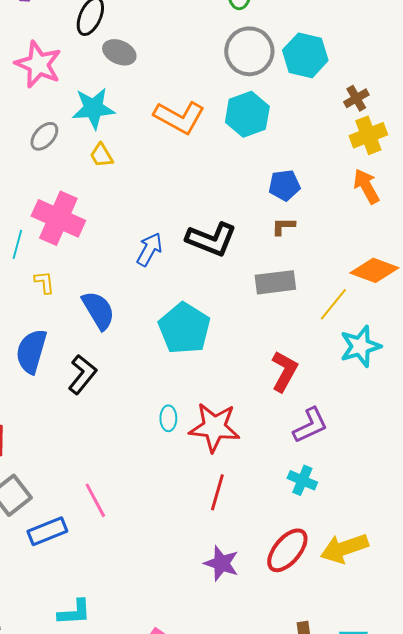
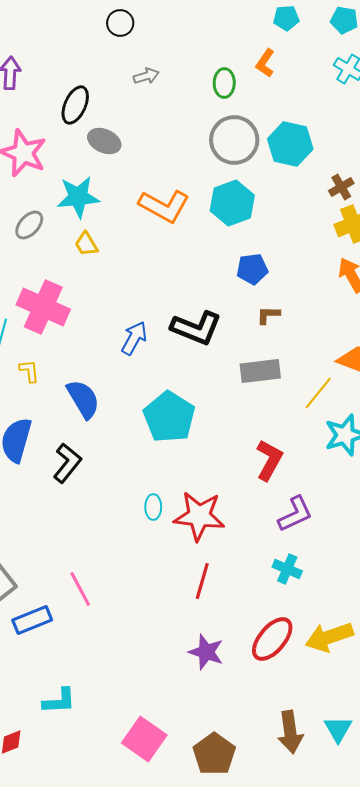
blue pentagon: (284, 185) -> (252, 269), moved

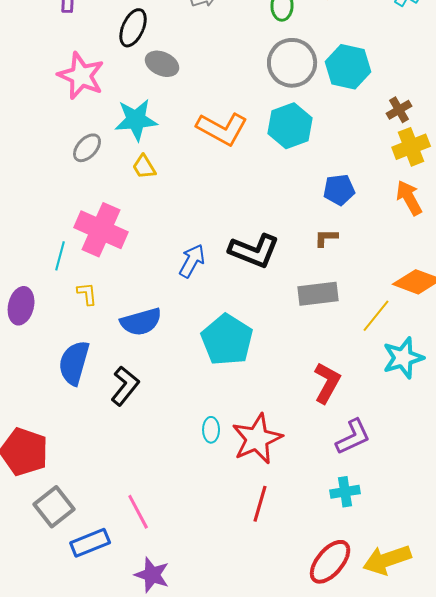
blue pentagon: (252, 269) -> (339, 190), moved
blue semicircle: (83, 399) -> (141, 322), turned 105
red star: (199, 516) -> (257, 439), turned -30
cyan cross: (287, 569) -> (345, 492), turned -32
purple star: (206, 652) -> (152, 575), moved

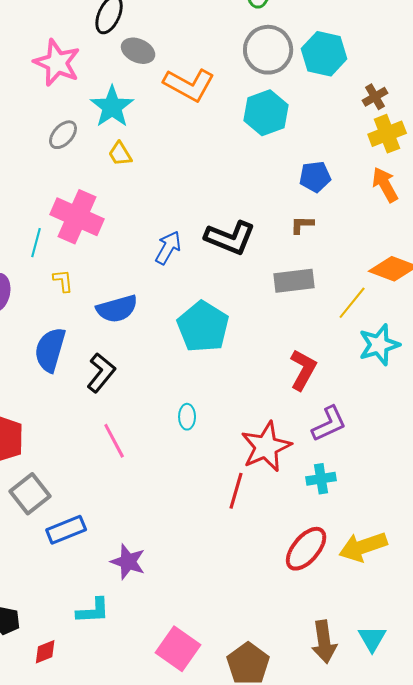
cyan star: (136, 120) -> (112, 107), turned -30
orange L-shape: (222, 129) -> (189, 85), moved
red star: (257, 439) -> (266, 447), moved
pink line: (138, 512) -> (114, 441), moved

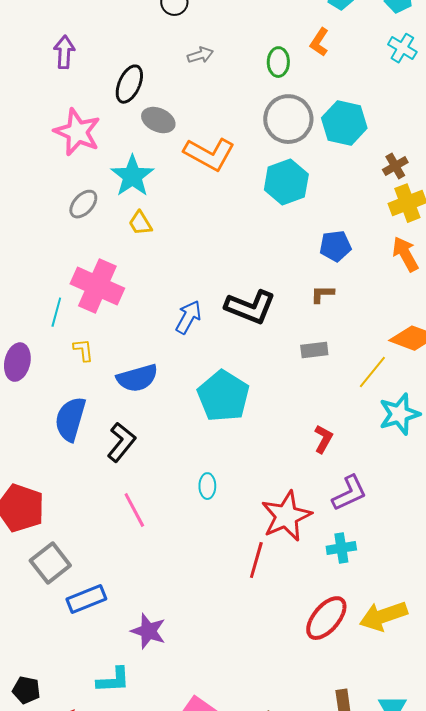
gray rectangle: (294, 281) -> (314, 350), size x0.7
red L-shape: (303, 370) -> (323, 439), size x0.7

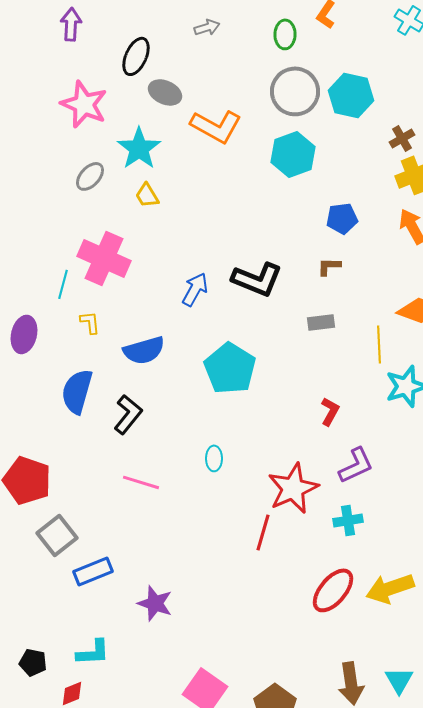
yellow line: (372, 372) -> (379, 344), turned -42
pink line: (134, 510) -> (141, 482), turned -45
cyan L-shape: (113, 680) -> (93, 652), moved

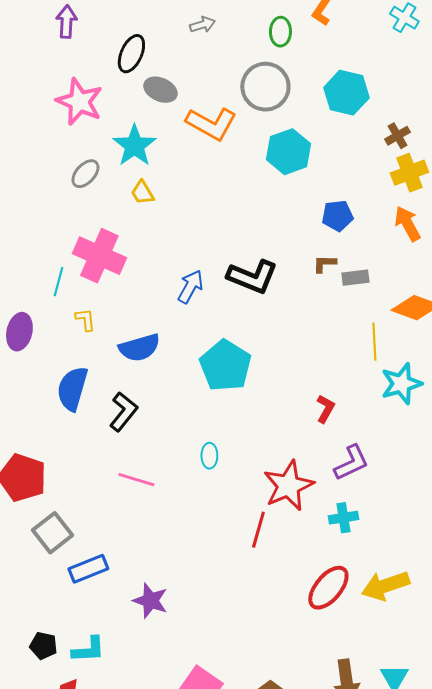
gray circle: (295, 91) -> (265, 87), moved
gray rectangle: (321, 322) -> (355, 278), moved
black pentagon: (33, 662) -> (43, 646), moved

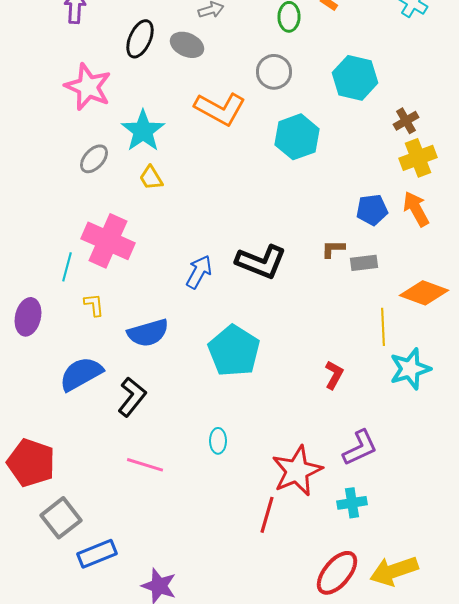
gray circle: (265, 87) -> (274, 72), size x0.7
gray ellipse: (160, 90) -> (187, 45), moved
blue pentagon: (337, 216) -> (372, 210), moved
blue semicircle: (72, 389) -> (81, 374), turned 45
red L-shape: (325, 409) -> (334, 375), moved

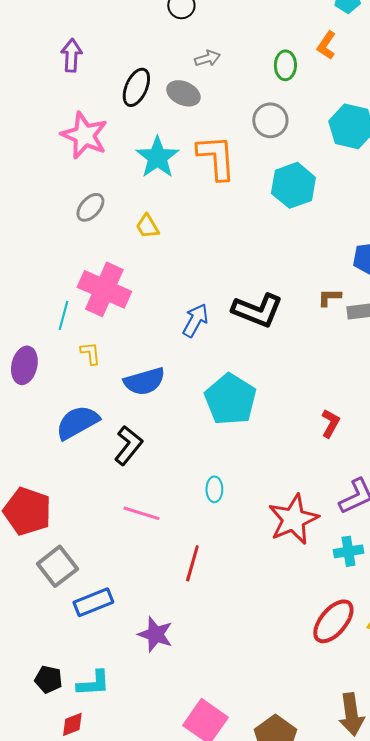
orange L-shape: (220, 109) -> (216, 157), turned -123
cyan star: (143, 131) -> (157, 157), moved
red line: (267, 515) -> (192, 563), moved

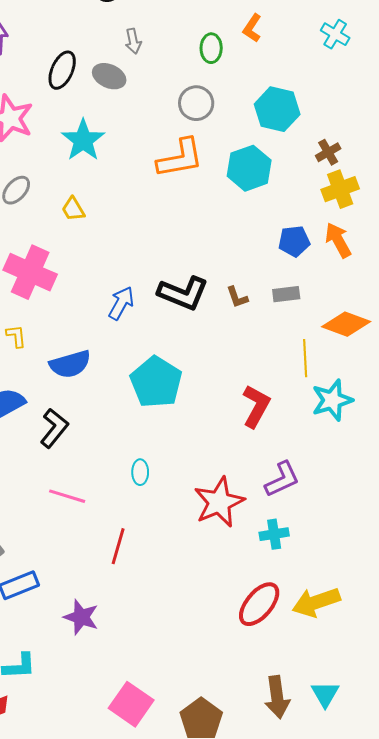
gray arrow: (207, 58) -> (133, 41), turned 95
orange L-shape: (216, 157) -> (180, 158), moved, turned 84
cyan hexagon: (293, 185) -> (249, 168), moved
brown L-shape: (329, 297) -> (237, 297), moved, turned -110
red L-shape: (330, 423) -> (256, 406), size x1.5

